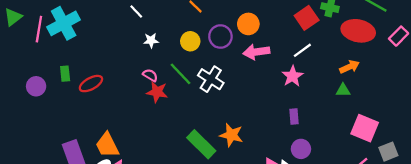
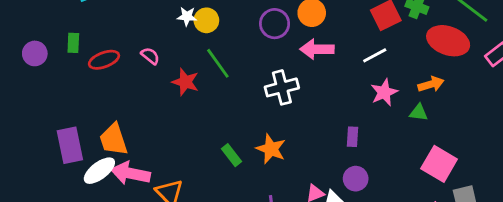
yellow circle: (190, 41) -> (206, 20), moved
pink semicircle: (150, 75) -> (150, 56), moved
pink star: (292, 76) -> (384, 92), moved
white cross: (211, 79) -> (282, 87), moved, turned 35
green rectangle: (201, 144) -> (232, 155), size x0.6

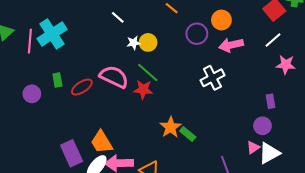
pink semicircle: (150, 56) -> (114, 77), size x2.0
green line: (218, 63) -> (148, 73), moved
pink star: (384, 92) -> (286, 65), turned -30
orange star: (271, 149) -> (171, 127), moved, turned 30
purple circle: (356, 179) -> (262, 126), moved

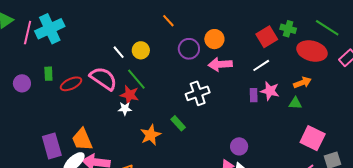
white line: (118, 17) -> (119, 52), moved
white star: (134, 43) -> (125, 109), moved
purple rectangle: (271, 101) -> (254, 95), moved
green rectangle: (188, 134) -> (178, 123), moved

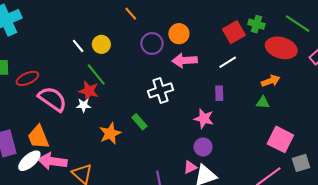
pink semicircle: (103, 78) -> (52, 99), moved
pink star: (270, 91) -> (204, 119), moved

